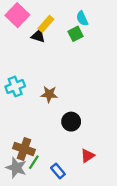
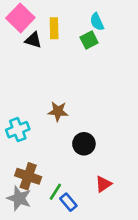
yellow rectangle: (46, 24) -> (54, 28), turned -42
black triangle: (38, 36) -> (33, 40), moved
cyan cross: (15, 86) -> (18, 130), moved
green line: (34, 162) -> (55, 192), moved

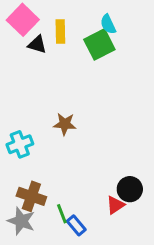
green square: (89, 40) -> (99, 44), size x1.5
black circle: (84, 144) -> (130, 189), moved
green line: (55, 192) -> (62, 214), turned -54

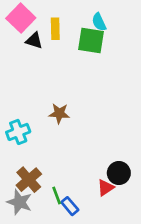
green square: (99, 44) -> (91, 41), turned 36
brown cross: (31, 196) -> (29, 180), turned 30

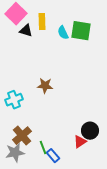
cyan semicircle: (99, 22) -> (63, 33), moved
green square: (91, 41) -> (81, 31), moved
gray star: (20, 202) -> (15, 153), turned -30

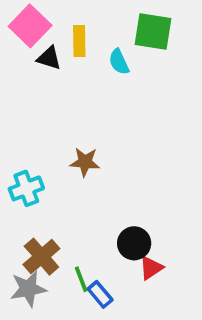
green square: (81, 31) -> (153, 32), moved
black circle: (90, 131) -> (134, 243), moved

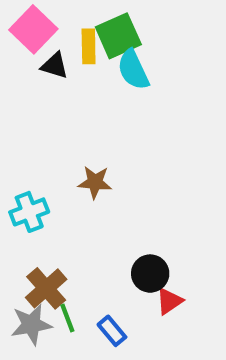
green square: (153, 32) -> (118, 36), moved, turned -33
cyan semicircle: (119, 62) -> (133, 70), size x1.4
green line: (81, 279) -> (67, 318), moved

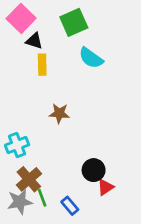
yellow rectangle: (89, 46) -> (42, 65), moved
cyan semicircle: (133, 70) -> (91, 58), moved, turned -30
cyan cross: (29, 212) -> (17, 145), moved

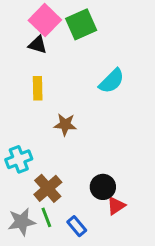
pink square: (21, 18) -> (45, 20), moved
cyan semicircle: (91, 58) -> (112, 81), moved, turned -80
yellow rectangle: (42, 65) -> (38, 88), moved
brown cross: (29, 179) -> (48, 188), moved

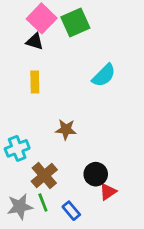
brown star: (65, 125) -> (66, 129), moved

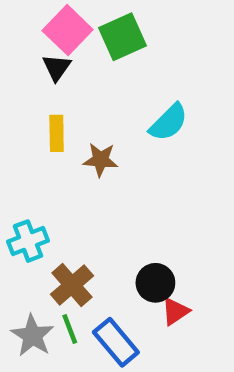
black triangle: (35, 41) -> (57, 67), turned 48
brown star: (66, 129) -> (101, 160), moved
gray star: (20, 207) -> (32, 336), turned -30
blue rectangle: (71, 211) -> (116, 342), size x1.5

